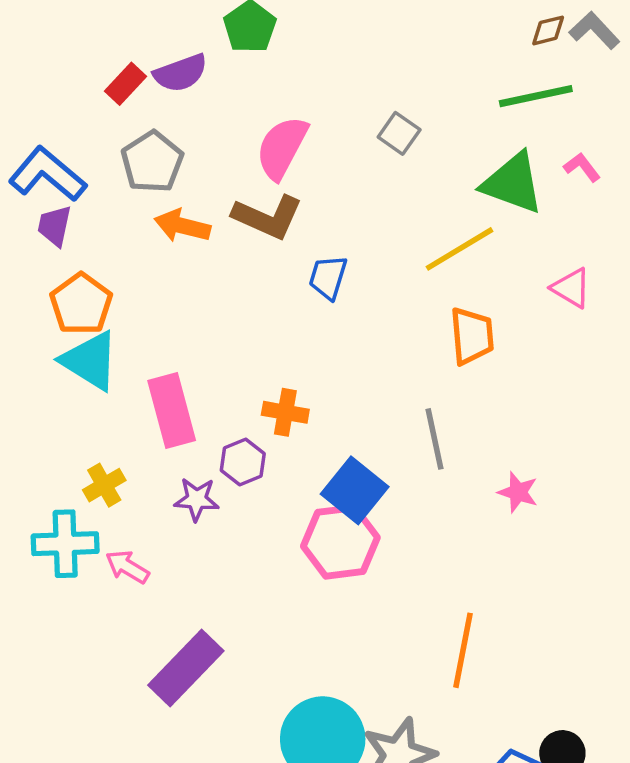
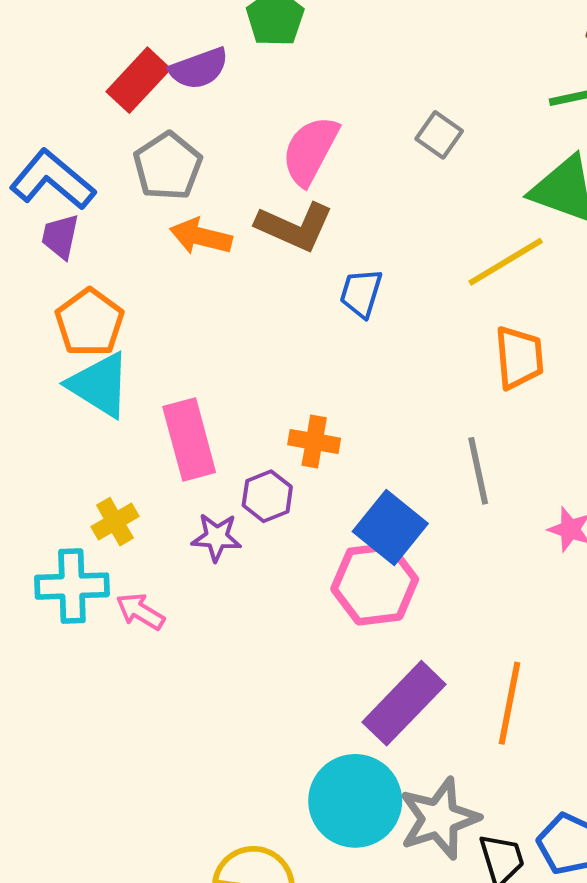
red rectangle: (126, 84) -> (138, 80), size x1.4
purple rectangle: (186, 668) -> (404, 703), moved

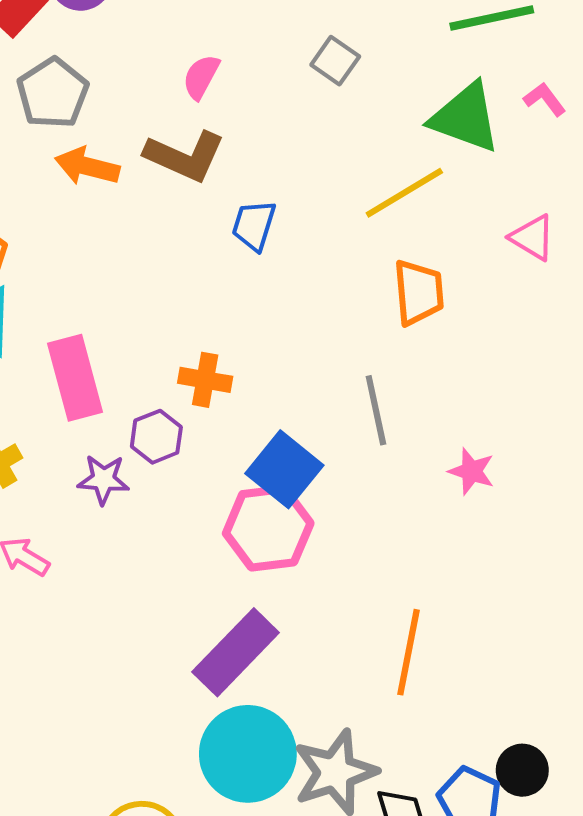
pink semicircle: (310, 150) -> (201, 77), size x0.6
purple rectangle: (404, 703) -> (236, 652), moved

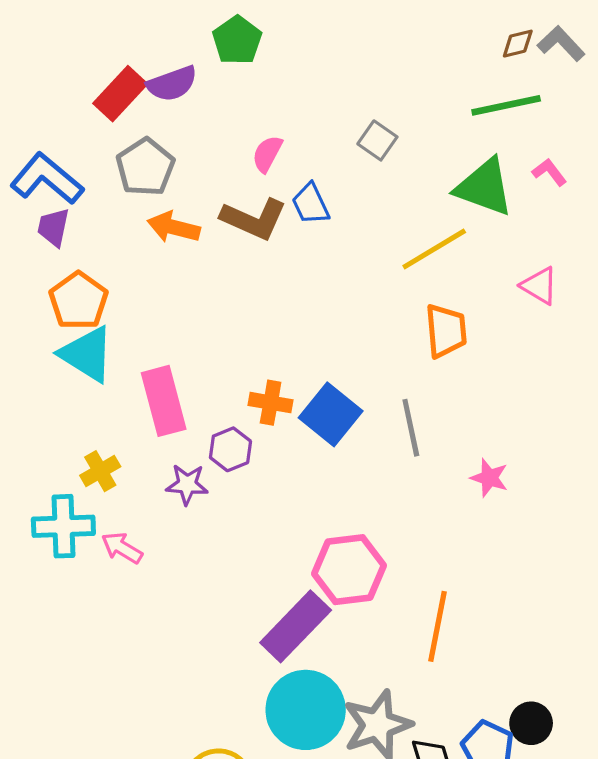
blue trapezoid: (254, 225) -> (311, 204), moved, turned -42
blue square: (284, 469) -> (331, 414), moved
pink hexagon: (268, 528) -> (349, 570), moved

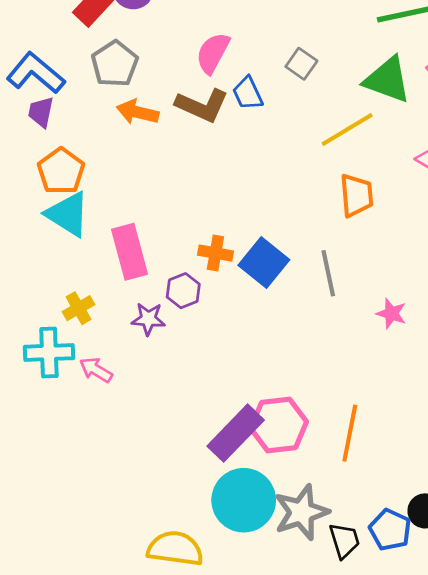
gray square: (377, 140) -> (301, 64), moved
pink semicircle: (267, 154) -> (213, 53), size x1.4
pink hexagon: (349, 570) -> (279, 425), moved

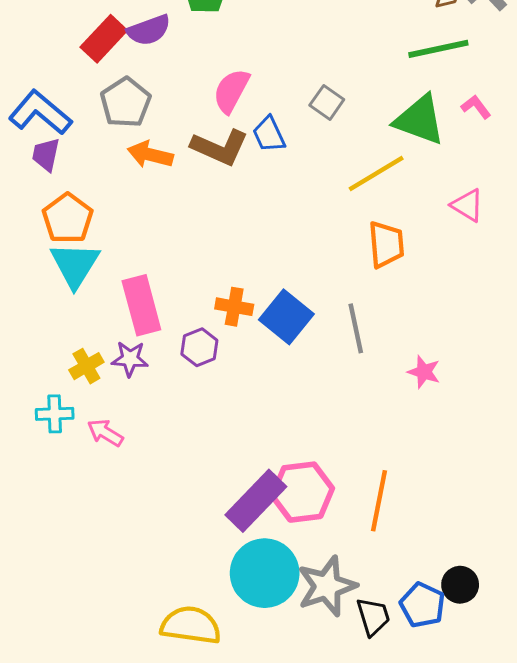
cyan triangle: (68, 214) -> (75, 265), turned 30
purple star: (148, 319) -> (130, 359), moved
cyan cross: (49, 352) -> (55, 414), size x0.7

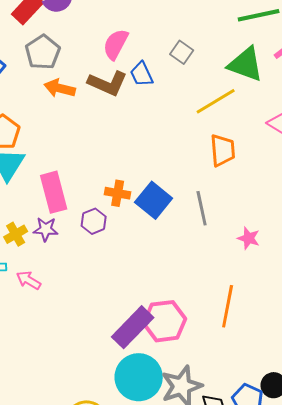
orange line: (379, 501) -> (228, 306), moved

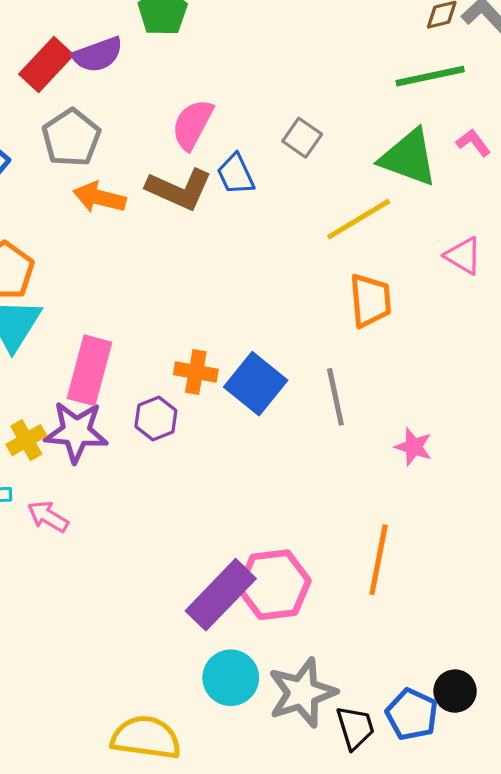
pink rectangle: (54, 192) -> (89, 370), turned 30
purple star: (46, 229) -> (76, 432), size x1.5
cyan circle: (139, 377) -> (231, 678), size x0.7

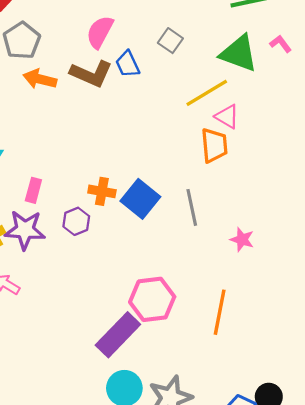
pink triangle: (463, 256) -> (227, 116), moved
pink rectangle: (89, 370) -> (33, 190), size x0.6
pink hexagon: (274, 585) -> (152, 299), moved

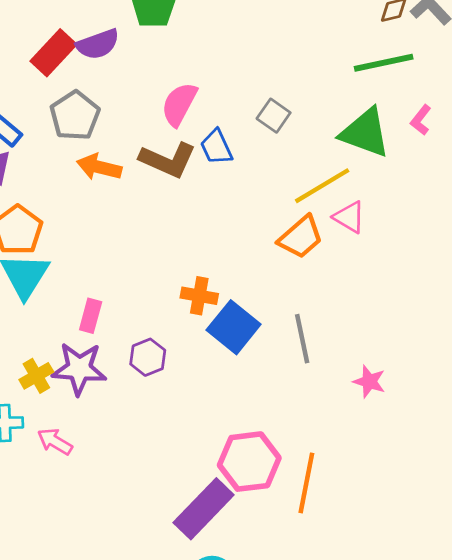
pink L-shape: (281, 44) -> (421, 120), turned -105
orange trapezoid: (214, 145) -> (301, 237), moved, turned 54
orange cross: (102, 191) -> (199, 296), moved
orange line: (220, 312) -> (306, 483), moved

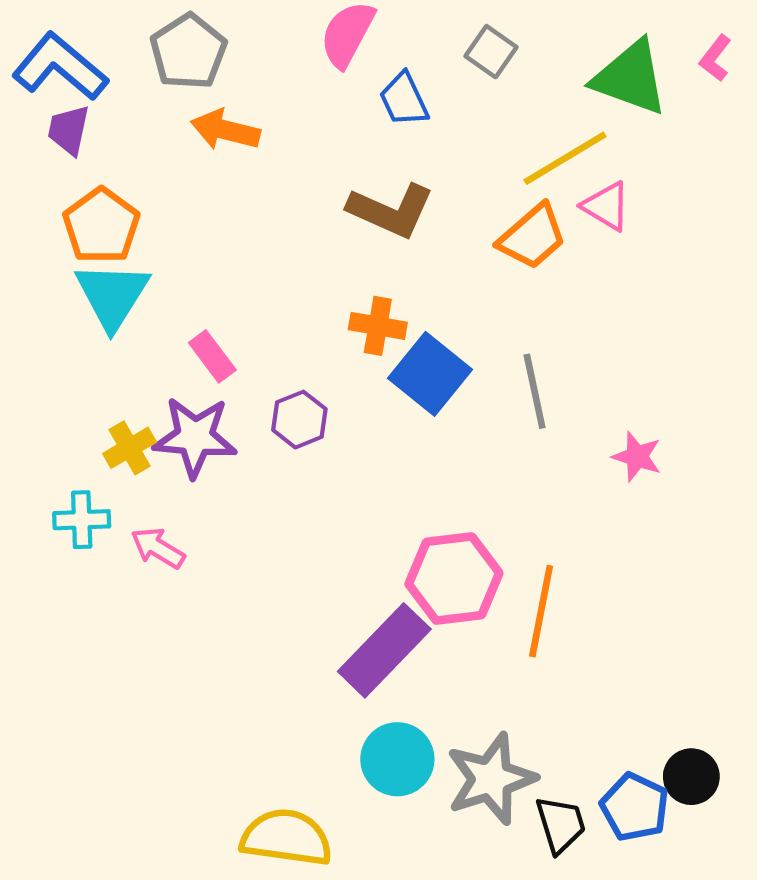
brown L-shape: (168, 160) -> (391, 211), moved
pink rectangle: (91, 316) -> (212, 356), turned -52

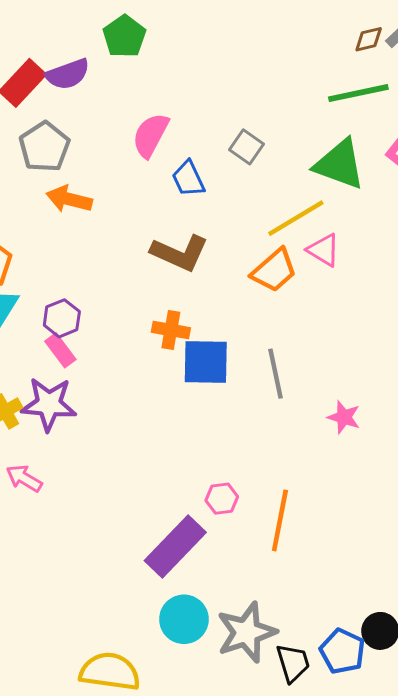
blue square: (430, 374) -> (206, 362), turned -38
purple hexagon: (299, 420) -> (62, 318), moved
pink hexagon: (454, 578) -> (222, 499), size x0.5

